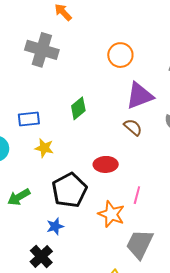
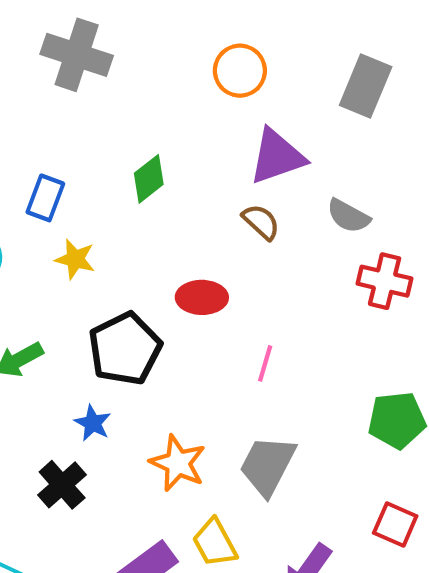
blue rectangle: (29, 119) -> (45, 198), turned -65
orange star: (111, 214) -> (178, 463), moved
blue star: (55, 226) -> (93, 423), turned -30

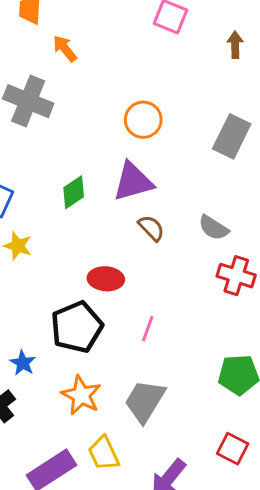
purple triangle: (277, 157) -> (133, 182), moved
black pentagon: (125, 349) -> (77, 327), moved

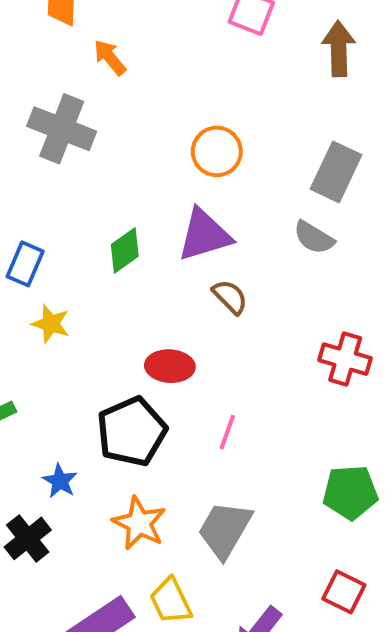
brown arrow: (235, 45) -> (339, 49), size x1.5
gray semicircle: (213, 228) -> (314, 238), moved

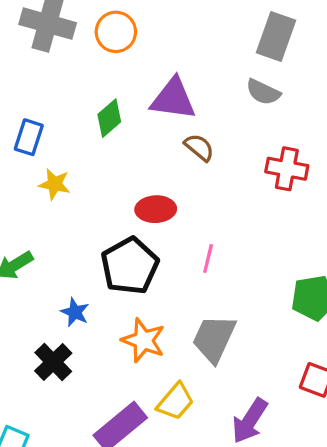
orange circle: (217, 151) -> (116, 32), moved
purple triangle: (204, 235) -> (173, 99), turned 30
red cross: (345, 359) -> (287, 169), moved
yellow trapezoid: (171, 601) -> (176, 401), turned -108

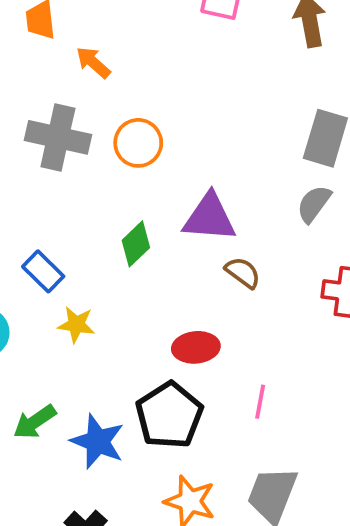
gray semicircle: (263, 92) -> (314, 204), turned 104
blue rectangle: (29, 137) -> (43, 271), turned -60
blue star: (75, 312) -> (98, 441), moved, size x1.6

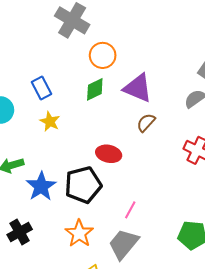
orange circle: (138, 143) -> (103, 55), moved
brown semicircle: (243, 273) -> (146, 123), turned -102
pink line: (260, 402) -> (130, 210), moved

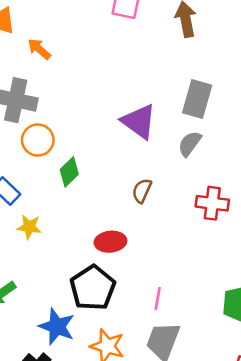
orange circle: (103, 55) -> (38, 140), moved
purple triangle: (138, 88) -> (139, 121), moved, turned 32
blue star: (41, 186) -> (57, 326), moved

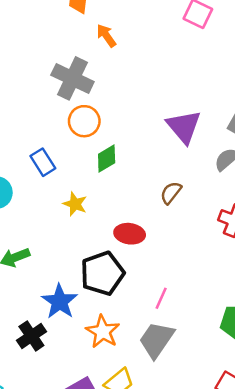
yellow star: (29, 227) -> (75, 204), moved

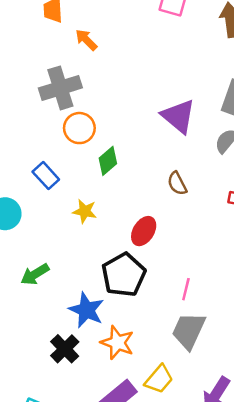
gray cross: (72, 78) -> (60, 88), turned -33
brown semicircle: (171, 193) -> (177, 183), turned -55
red ellipse: (130, 234) -> (144, 231), turned -56
orange star: (103, 332) -> (117, 343), moved

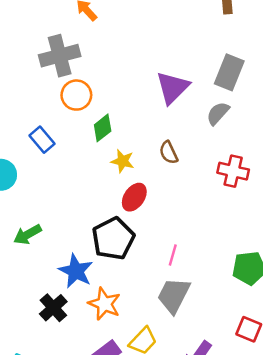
purple triangle: (178, 116) -> (173, 88), turned 33
yellow star: (85, 211) -> (123, 161), moved

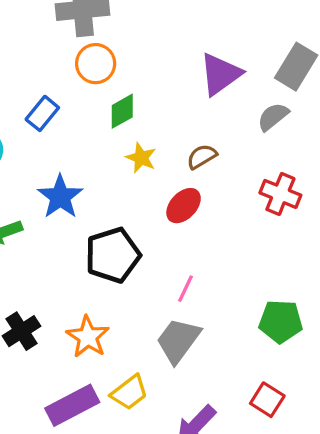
blue rectangle: (42, 140) -> (42, 113), turned 70
brown semicircle: (169, 153) -> (202, 157), turned 75
red ellipse: (134, 197) -> (184, 206), moved
blue star: (76, 271) -> (60, 197), moved

